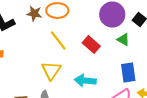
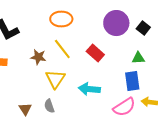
brown star: (34, 14) -> (38, 57), moved
green triangle: (123, 40) -> (138, 58), moved, turned -32

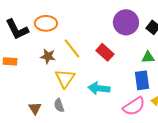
orange ellipse: (61, 19) -> (46, 23), moved

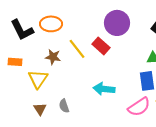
purple circle: (126, 22) -> (117, 23), moved
red rectangle: (105, 52) -> (101, 46), moved
yellow triangle: (65, 78) -> (38, 79), moved

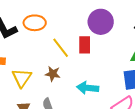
red rectangle: (101, 46) -> (85, 45), turned 48
brown star: (53, 57) -> (53, 74), moved

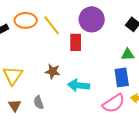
yellow line: (61, 48) -> (52, 25), moved
brown star: (53, 74) -> (53, 71), moved

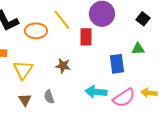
orange ellipse: (26, 20) -> (36, 31), moved
blue rectangle: (122, 77) -> (117, 64), moved
cyan arrow: (79, 85) -> (96, 92), moved

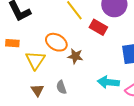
orange ellipse: (36, 31) -> (56, 42), moved, turned 30
red rectangle: (86, 37) -> (98, 27), turned -60

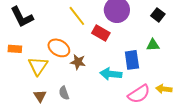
cyan arrow: (108, 82) -> (111, 74), moved

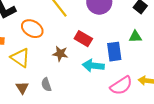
red rectangle: (101, 33) -> (83, 39), moved
orange ellipse: (59, 48) -> (32, 29), moved
yellow triangle: (38, 66) -> (20, 58), turned -30

